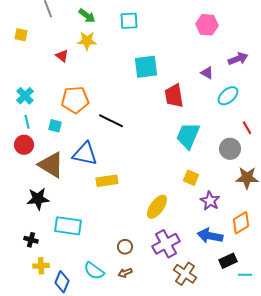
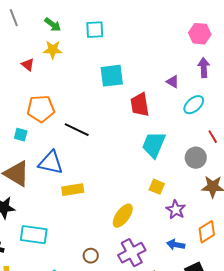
pink hexagon: (207, 25) -> (200, 34), moved
purple arrow: (238, 59) -> (204, 68), turned -72
blue arrow: (210, 236) -> (176, 245), size x0.7

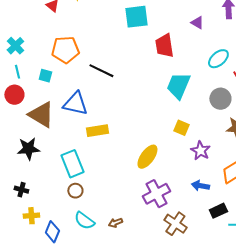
cyan ellipse: (194, 105) -> (218, 59), moved
cyan rectangle: (34, 235) -> (72, 164), moved, turned 60
brown circle: (91, 256) -> (75, 191), moved

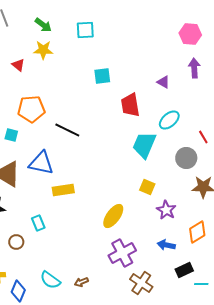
cyan square: (136, 17) -> (102, 76), size x0.7
cyan ellipse: (218, 59) -> (169, 120), moved
cyan rectangle: (72, 164) -> (38, 223), size x0.6
brown circle: (75, 191) -> (16, 242), moved

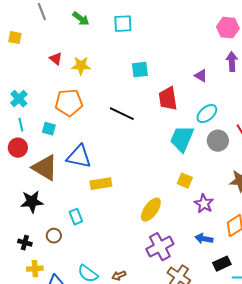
yellow star: (43, 50) -> (81, 66), moved
black line: (67, 130) -> (122, 114), moved
gray circle: (186, 158) -> (218, 141), moved

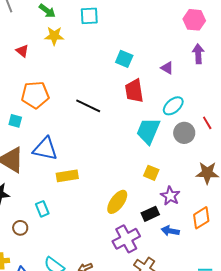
yellow star: (81, 66) -> (54, 36), moved
cyan square: (140, 70) -> (124, 59), moved, turned 30
black rectangle: (222, 264) -> (150, 214), moved

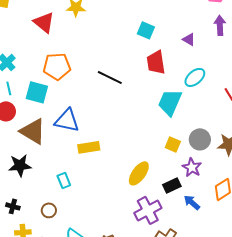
red triangle: (22, 51) -> (44, 22), size x1.6
cyan square: (15, 121) -> (37, 92), size x1.6
gray circle: (184, 133) -> (200, 139), moved
brown circle: (20, 228) -> (49, 210), moved
blue arrow: (170, 231) -> (192, 202), turned 30

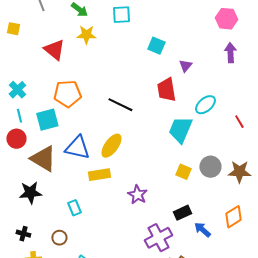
cyan square: (146, 30) -> (156, 46), moved
purple triangle: (189, 39) -> (185, 66), moved, turned 40
cyan square: (37, 92) -> (47, 120), turned -30
purple star: (192, 167) -> (137, 195), moved
yellow ellipse: (139, 173) -> (111, 146), moved

